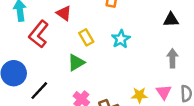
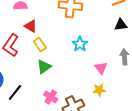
yellow rectangle: (86, 37) -> (40, 45), moved
pink triangle: (164, 92) -> (101, 68), moved

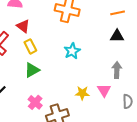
pink triangle: (101, 68) -> (104, 90), moved
yellow star: (99, 90) -> (82, 93), moved

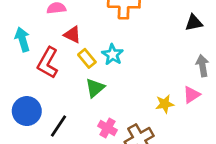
cyan star: (72, 51) -> (113, 55), moved
pink triangle: (104, 90) -> (191, 95), turned 40

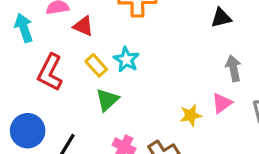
red triangle: (72, 35) -> (83, 26), moved
cyan arrow: (22, 39) -> (24, 28), moved

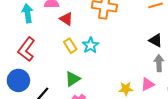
black triangle: (221, 18) -> (156, 40), moved, turned 32
red L-shape: (50, 72) -> (26, 49), moved
green triangle: (107, 100) -> (73, 79), moved

